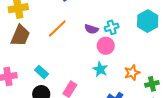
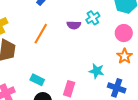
pink circle: (106, 46) -> (124, 33), moved
cyan star: (100, 69) -> (97, 71), moved

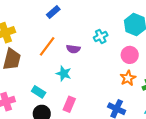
purple semicircle: (74, 25) -> (73, 49), moved
cyan star: (97, 71) -> (64, 74), moved

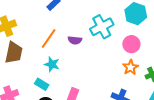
cyan cross: (101, 36) -> (102, 27), size x1.6
cyan star: (64, 74) -> (52, 64), moved

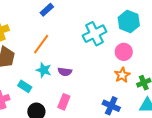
purple semicircle: (75, 40) -> (65, 72), moved
cyan rectangle: (42, 84) -> (25, 86), moved

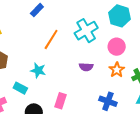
orange line: (41, 44) -> (51, 39), moved
purple semicircle: (65, 72) -> (86, 67), moved

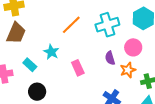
purple semicircle: (86, 67) -> (110, 58), moved, turned 56
pink rectangle: (60, 101) -> (78, 68), moved, turned -56

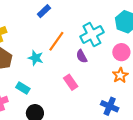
cyan star: (51, 52) -> (36, 58), moved
purple semicircle: (110, 58) -> (82, 56), moved

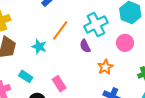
orange star: (120, 75) -> (105, 67), moved
pink rectangle: (71, 82) -> (59, 84), moved

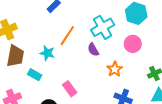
cyan rectangle: (26, 76) -> (35, 75), moved

